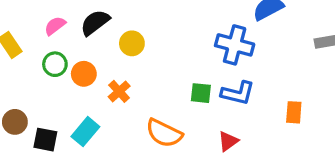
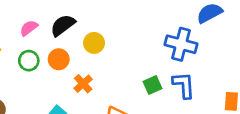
orange circle: (84, 74) -> (59, 59), moved
green square: (201, 93) -> (152, 85), turned -30
blue L-shape: (238, 93) -> (184, 85), turned -108

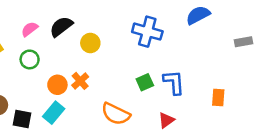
blue cross: (181, 44) -> (147, 32), moved
orange circle: (59, 59) -> (57, 85), moved

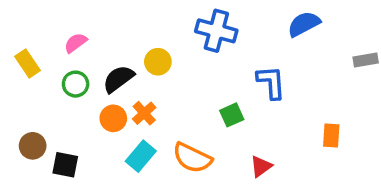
black semicircle: (61, 27) -> (118, 79), moved
blue cross: (147, 32) -> (216, 31), moved
blue L-shape: (174, 82) -> (271, 82), moved
cyan rectangle: (54, 113) -> (141, 156), moved

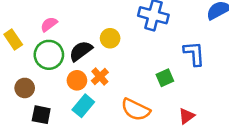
green circle: (76, 84) -> (49, 55), size x1.5
brown circle: (33, 146) -> (25, 88), moved
cyan rectangle: (141, 156) -> (83, 106), moved

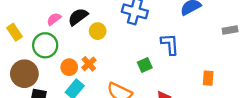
pink semicircle: (49, 24) -> (54, 19), moved
black semicircle: (81, 51) -> (78, 17), moved
brown circle: (25, 88) -> (24, 74), size x1.6

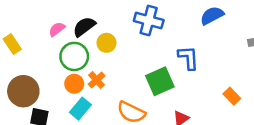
green circle: (45, 45) -> (74, 56), moved
green square: (145, 65) -> (160, 81), size x1.6
orange rectangle: (208, 78) -> (232, 96), turned -48

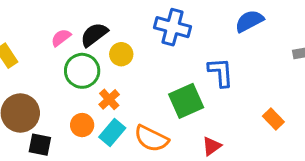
orange circle: (74, 84) -> (82, 125), moved
cyan rectangle: (80, 109) -> (112, 133), moved

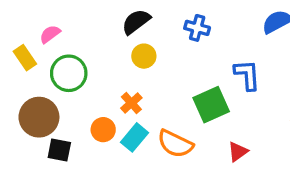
blue cross: (172, 27) -> (197, 28), size x0.7
black semicircle: (94, 35) -> (136, 22), moved
pink semicircle: (61, 38) -> (50, 34), moved
green circle: (82, 71) -> (69, 73), moved

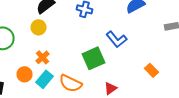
yellow circle: (144, 56) -> (38, 27), moved
blue L-shape: (247, 75) -> (116, 39), turned 145

